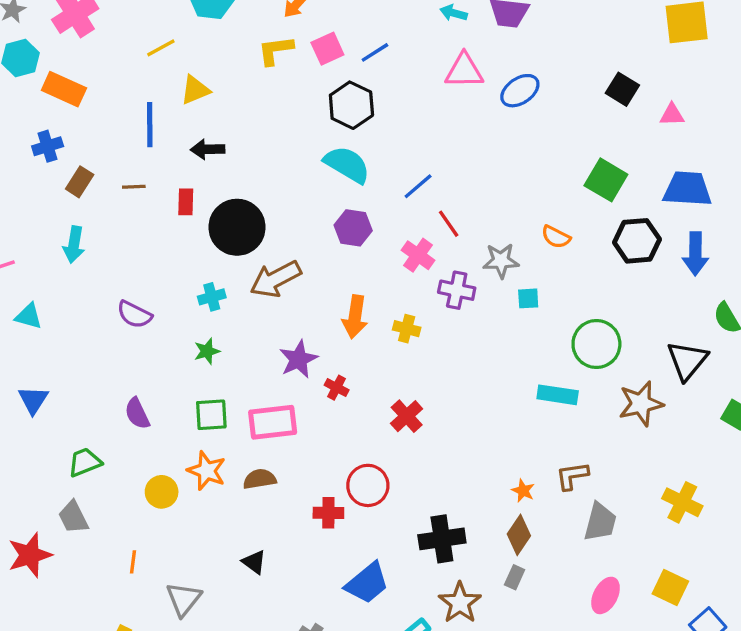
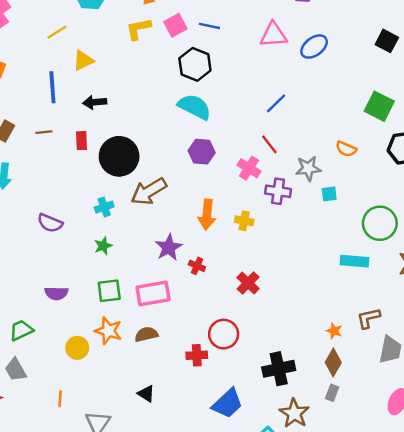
blue line: (375, 52) -> (209, 26), turned 48
blue line: (418, 186) -> (276, 103), moved
purple semicircle: (137, 413) -> (56, 293), turned -60

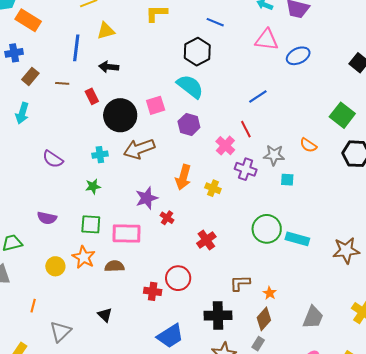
pink square: (175, 25) -> (156, 105), moved
red rectangle: (81, 141) -> (92, 96), turned -35
green circle: (380, 223) -> (267, 229), moved
brown L-shape: (368, 318) -> (240, 283), moved

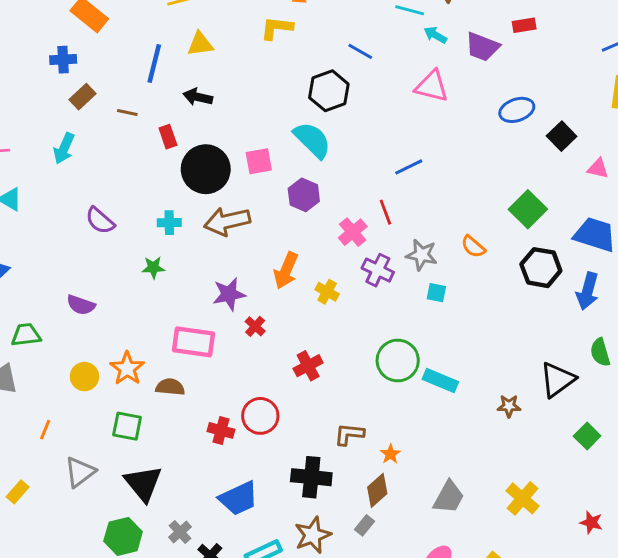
blue ellipse: (298, 56) -> (517, 110), moved
green square: (91, 224) -> (127, 426), moved
brown star: (346, 250) -> (509, 406), size x0.6
black triangle: (105, 315) -> (143, 483), moved, size x1.8

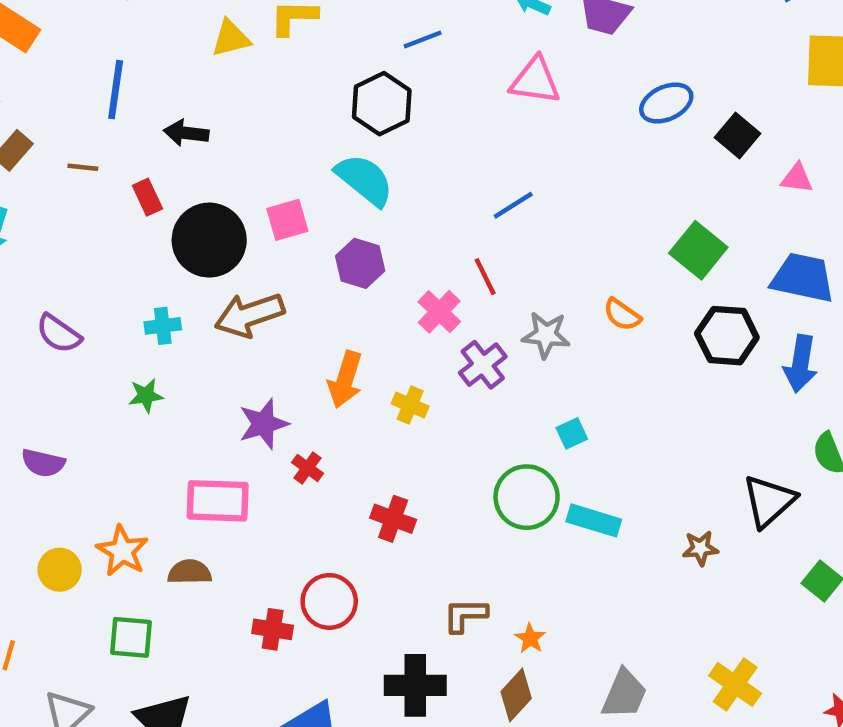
yellow triangle: (200, 44) -> (231, 38), moved
blue line: (360, 51) -> (423, 40), turned -45
purple cross: (378, 270) -> (483, 365), turned 32
cyan square: (436, 293) -> (572, 433), moved, turned -30
red cross: (308, 366) -> (393, 519), turned -36

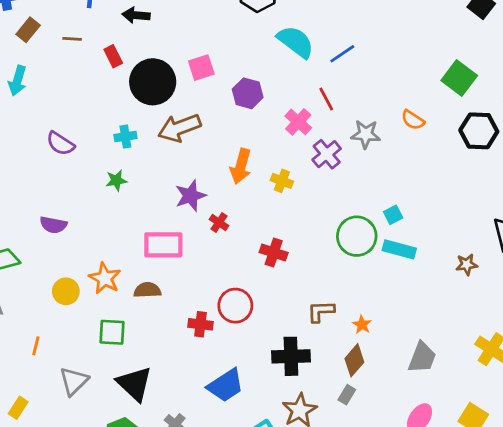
cyan semicircle: (365, 180) -> (296, 42), moved
cyan square: (572, 433) -> (393, 215), moved

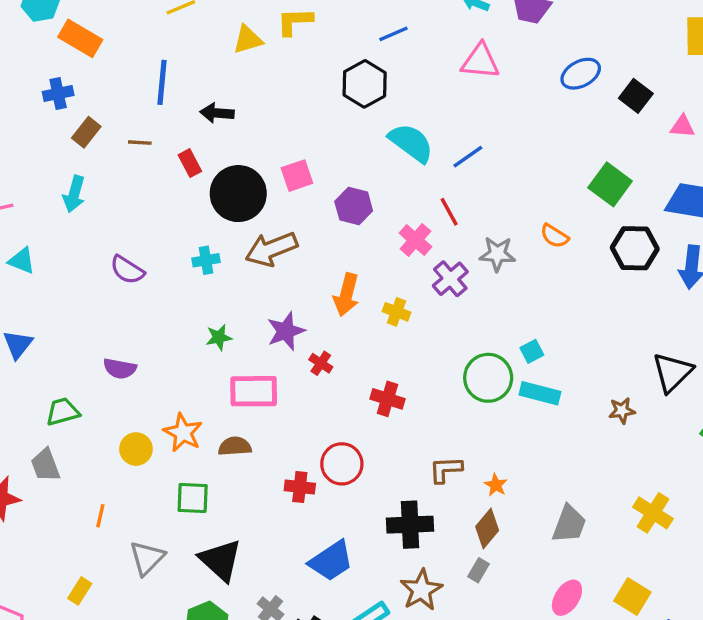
green star: (116, 180) -> (219, 337), moved

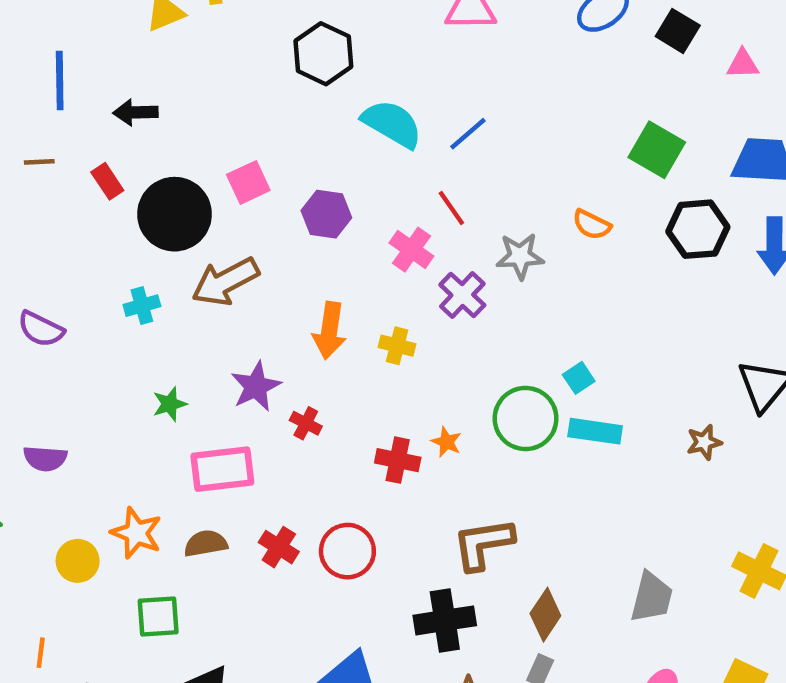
brown L-shape: (446, 470) -> (483, 544), size x1.4
orange star: (496, 485) -> (446, 442), moved
red cross: (300, 487) -> (279, 547), moved, turned 32

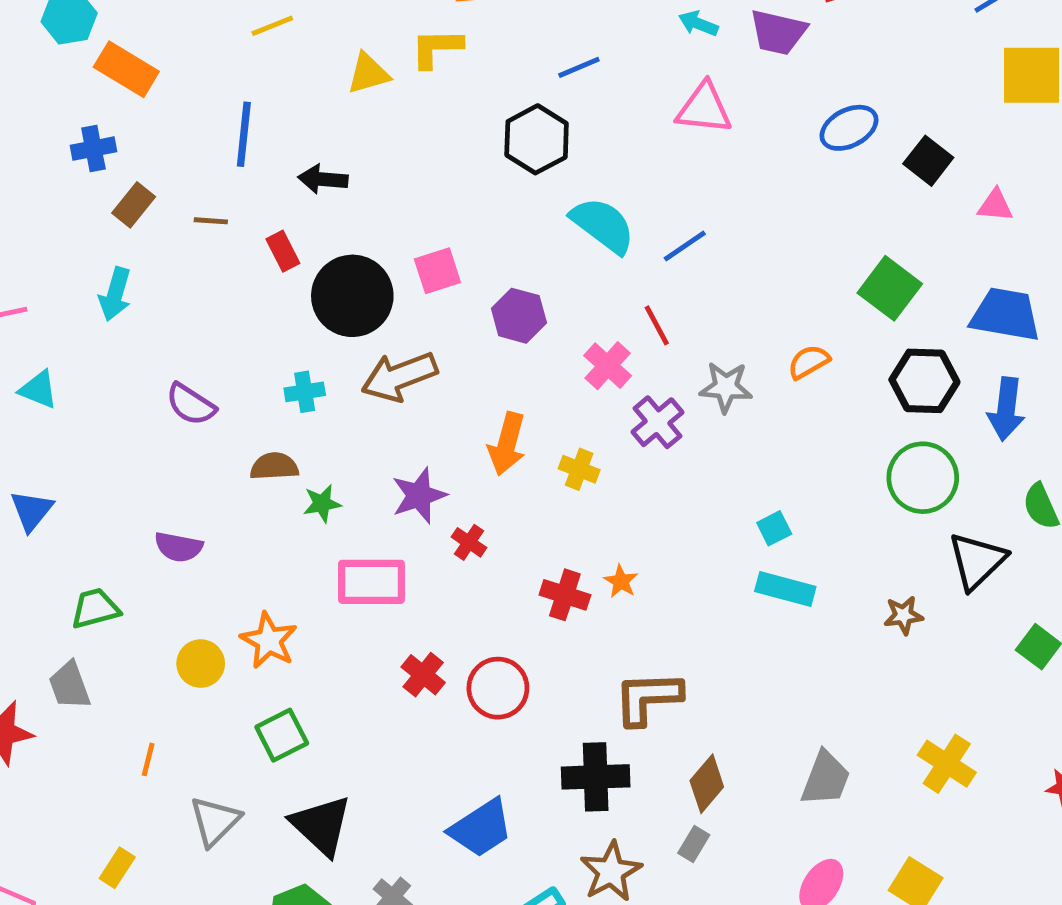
orange semicircle: (592, 225) -> (809, 362), turned 117
green circle: (526, 418) -> (923, 478), moved
brown semicircle: (206, 543) -> (274, 466), moved
green square: (158, 617) -> (282, 735), turned -30

